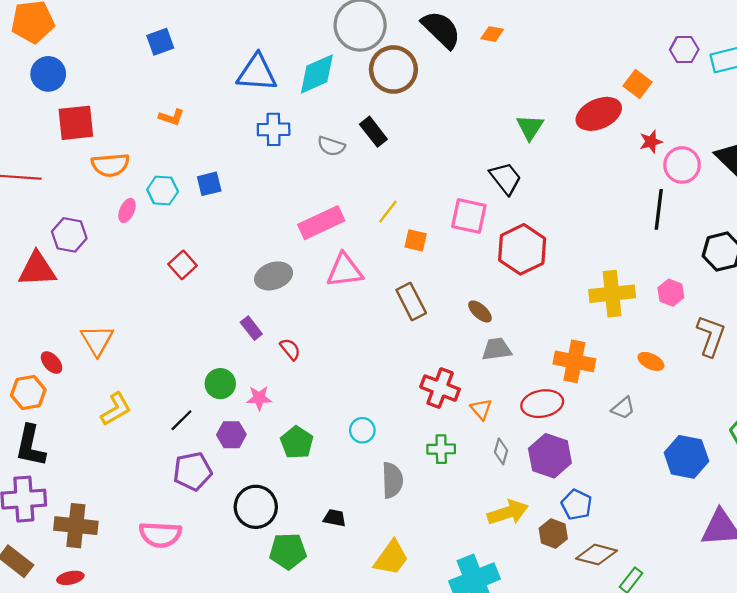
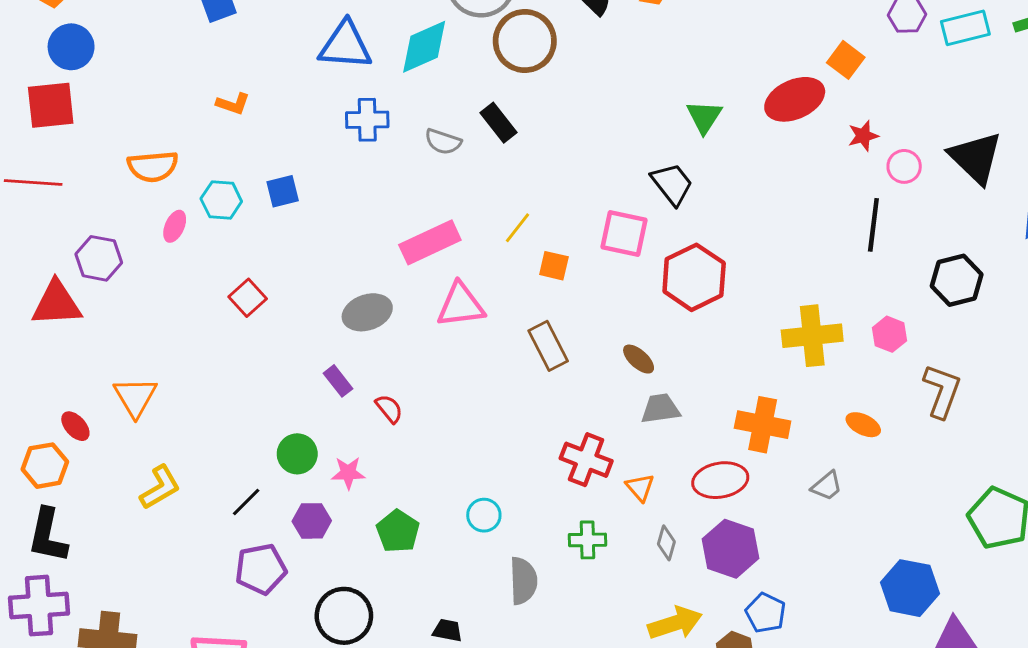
red square: (76, 123) -> (51, 105), moved
pink circle: (682, 165) -> (904, 166), size x0.7
blue hexagon: (686, 457) -> (910, 588), moved

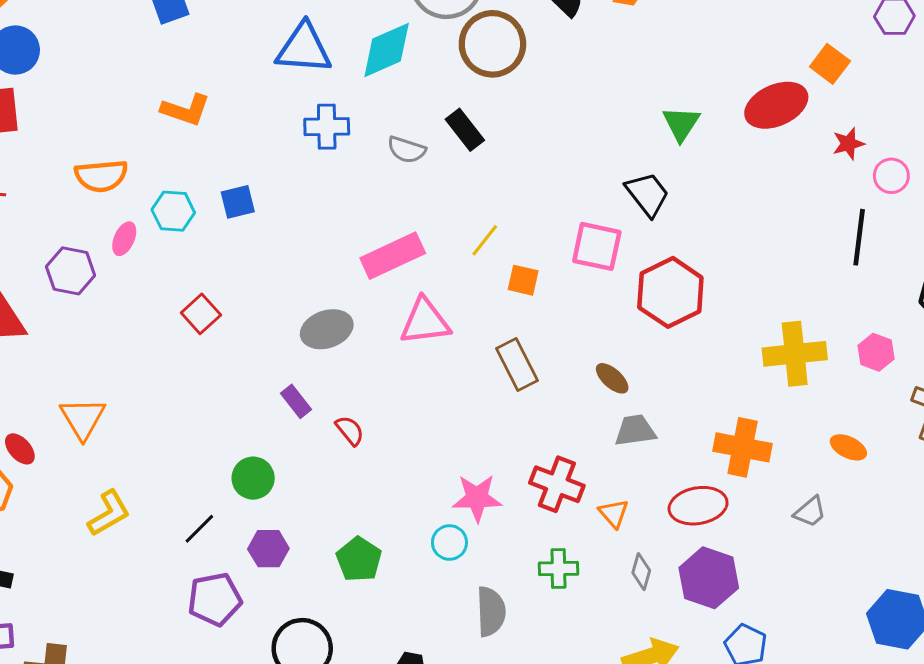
orange L-shape: (233, 104) -> (186, 110), size x1.4
purple hexagon: (99, 258) -> (71, 271), moved
pink star: (348, 473) -> (477, 498), moved, size x1.4

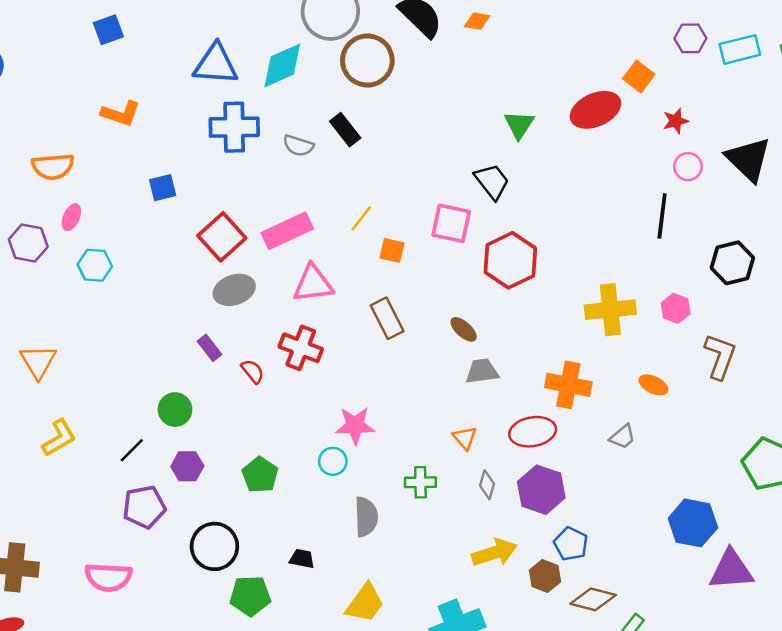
blue cross: (327, 127) -> (234, 127), size x1.4
red star: (848, 144) -> (676, 121), moved
cyan hexagon: (173, 211) -> (95, 265), moved
red square: (201, 314) -> (222, 237), moved, size x1.5
red cross: (557, 484) -> (301, 348), moved

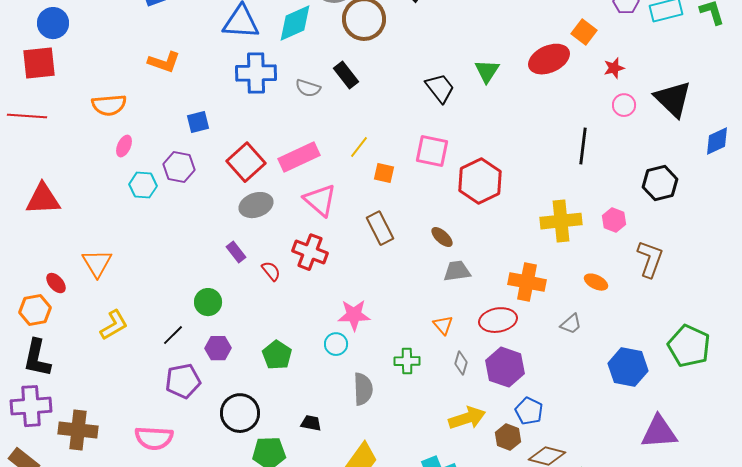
black trapezoid: (492, 181) -> (440, 88), moved
black line: (662, 216) -> (583, 146), moved
purple hexagon: (28, 243) -> (179, 167), moved
pink triangle: (313, 284) -> (320, 200), turned 48
blue hexagon: (693, 523) -> (628, 367), moved

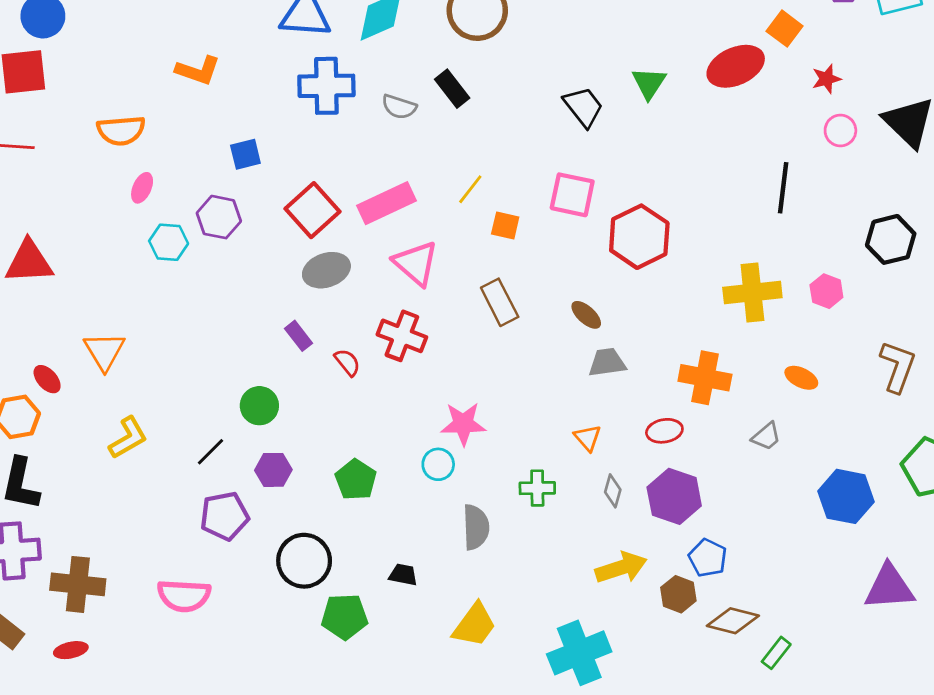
brown L-shape: (650, 259) -> (898, 367), moved
red ellipse: (498, 320) -> (664, 431), size x0.7

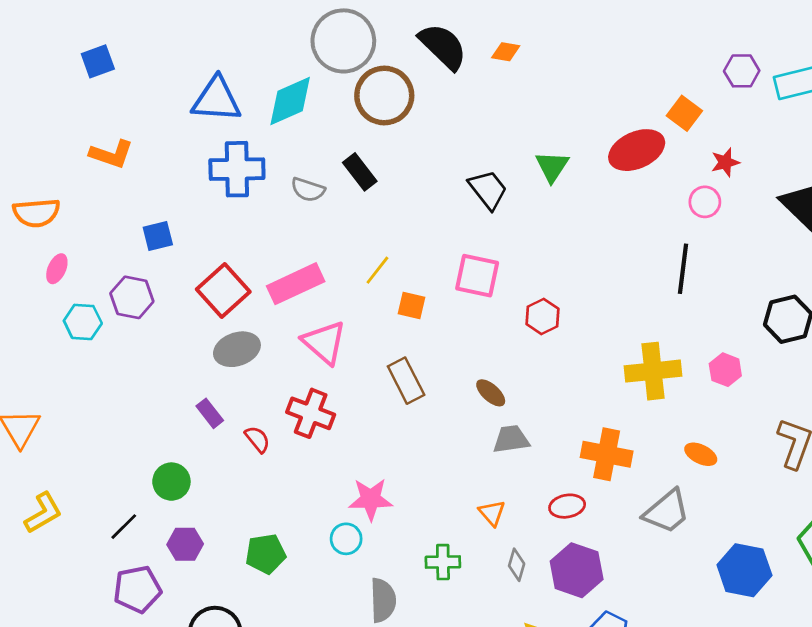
pink circle: (840, 131) -> (705, 202), moved
red hexagon: (639, 237) -> (543, 316), size x0.6
gray trapezoid: (766, 436) -> (667, 512), size x1.6
green pentagon: (356, 480) -> (266, 554), turned 30

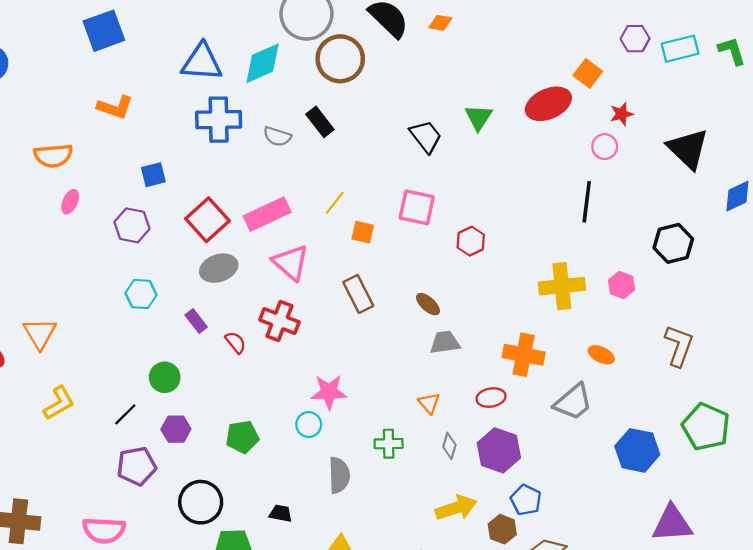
blue square: (98, 61) -> (104, 31), size x1.5
cyan hexagon: (83, 322) -> (141, 294), moved

